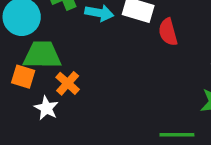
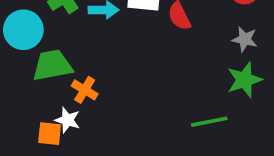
orange square: (23, 77) -> (50, 134), moved

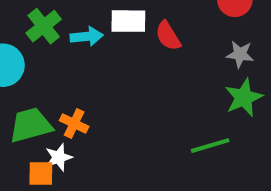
green trapezoid: (52, 65) -> (31, 125), moved
white star: (67, 120) -> (59, 157), turned -30

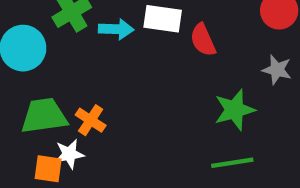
green star: (244, 98) -> (235, 110), moved

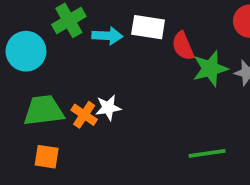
green star: (235, 110) -> (210, 69), moved
white star: (69, 154) -> (108, 108), moved

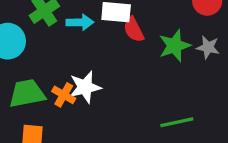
red semicircle: (183, 46) -> (134, 30), moved
white star: (108, 108) -> (85, 87), size x1.4

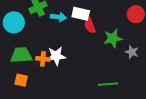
gray star: (208, 47) -> (132, 52), moved
orange cross: (64, 95) -> (43, 59), turned -32

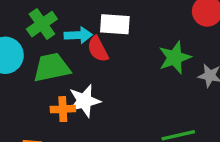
red semicircle: (90, 26) -> (98, 49), moved
green trapezoid: (21, 55) -> (52, 67), moved

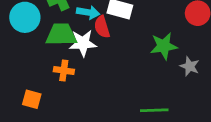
white star: (84, 101) -> (83, 43), moved

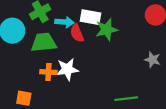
white star: (83, 43) -> (67, 69), moved
green star: (164, 46) -> (107, 30), moved

